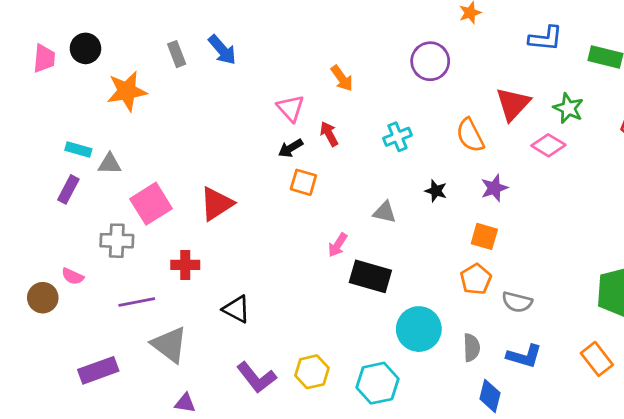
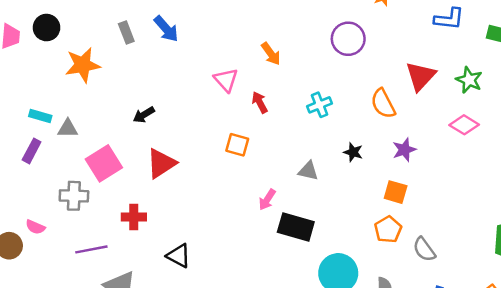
pink diamond: (548, 145) -> (464, 125), moved
black arrow: (291, 148) -> (144, 115), moved
gray semicircle: (517, 302) -> (424, 249), turned 40

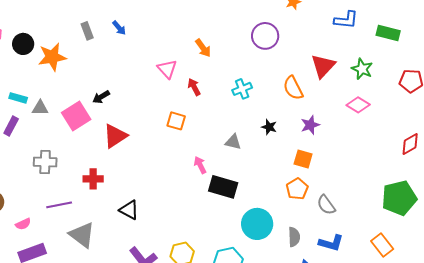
black circle: (47, 28) -> (23, 44), moved
blue arrow: (166, 29) -> (119, 28), size x0.7
pink square: (104, 163) -> (76, 116), moved
pink arrow: (267, 200) -> (200, 165), turned 120
pink semicircle: (35, 227) -> (23, 224), moved, turned -49

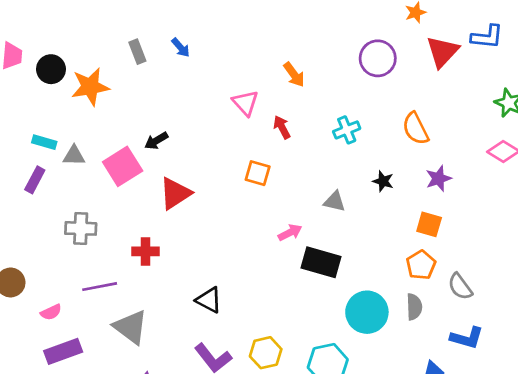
red triangle: (323, 66) -> (443, 52), moved
pink arrow: (200, 165) -> (290, 233), turned 90
black triangle: (129, 210) -> (209, 300), moved
gray semicircle: (294, 237) -> (414, 307), moved

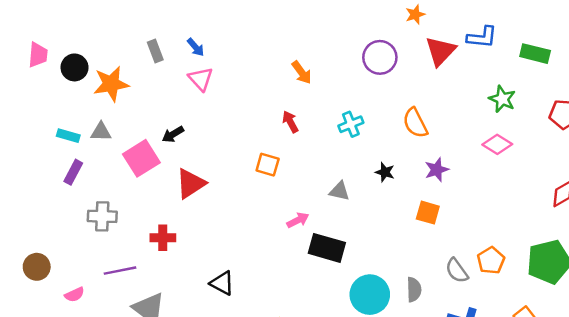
pink triangle: (245, 103) -> (201, 79), moved
gray triangle: (74, 156) -> (101, 132), moved
purple rectangle: (35, 180) -> (73, 172), moved
orange pentagon: (421, 265) -> (491, 261), moved

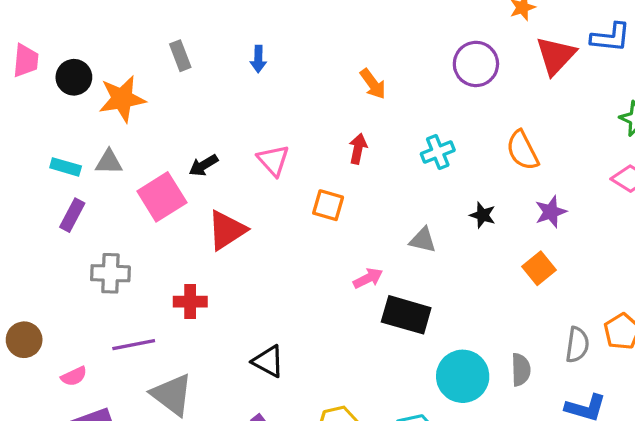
blue arrow: (196, 47) -> (258, 59), moved, turned 42
pink triangle: (201, 79) -> (273, 160), moved
red arrow: (290, 122) -> (358, 149), turned 40
orange square: (428, 213) -> (539, 268), turned 35
gray semicircle: (457, 271) -> (577, 345), turned -136

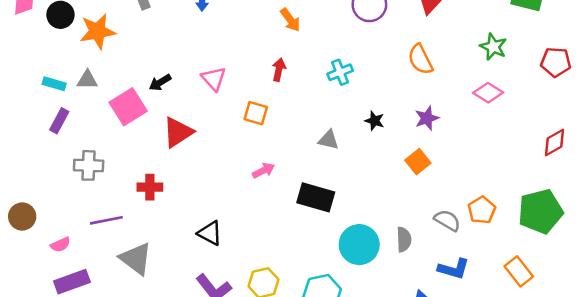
orange semicircle: (522, 150) -> (420, 59), moved
pink arrow: (368, 278) -> (263, 171), moved
gray semicircle: (577, 345) -> (447, 220), turned -68

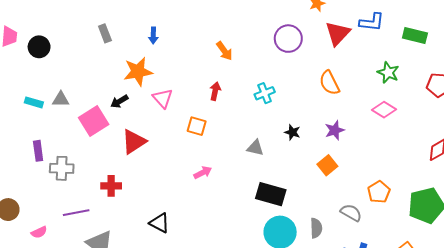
orange star: (97, 31) -> (138, 72), moved
purple rectangle: (59, 121) -> (38, 151), moved, turned -36
black rectangle: (316, 197) -> (271, 194), moved
orange pentagon: (482, 210) -> (379, 192), moved

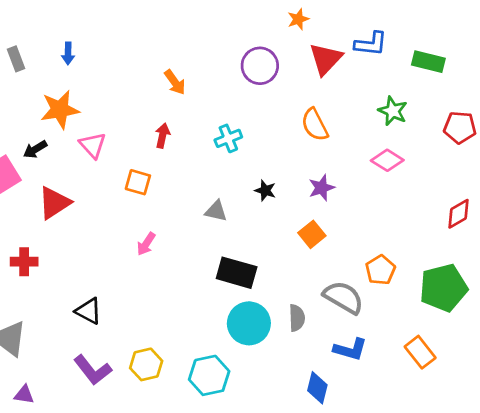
blue arrow: (153, 35) -> (68, 53), moved
pink arrow: (203, 172) -> (146, 244), turned 150
gray semicircle: (351, 213) -> (343, 297), size x1.4

